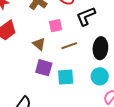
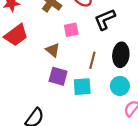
brown line: (69, 46) -> (92, 60), moved, turned -56

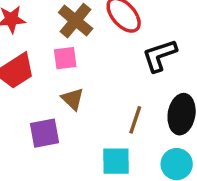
pink square: (71, 30) -> (65, 58), moved
purple square: (58, 76) -> (44, 133), moved, turned -30

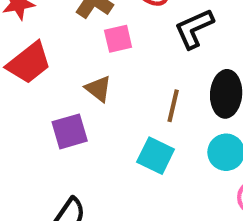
pink square: (65, 58) -> (118, 39), moved
cyan square: (116, 161) -> (156, 156), turned 32

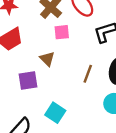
cyan square: (156, 156) -> (55, 113), moved

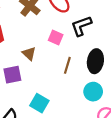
pink square: (62, 32) -> (56, 37), moved, turned 32

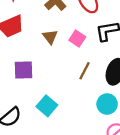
brown triangle: (29, 54) -> (50, 37), moved

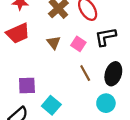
purple square: (24, 70) -> (27, 86), moved
brown line: (84, 71) -> (85, 73), turned -56

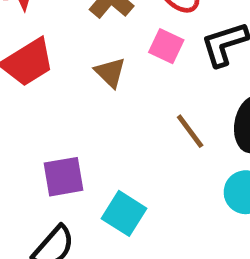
pink square: (78, 44) -> (166, 46), moved

